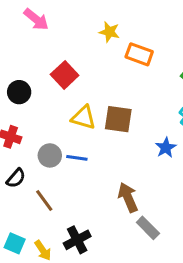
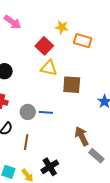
red square: (65, 75) -> (44, 46), moved
yellow triangle: (84, 118) -> (49, 68), moved
brown line: (44, 200) -> (26, 142), turned 49

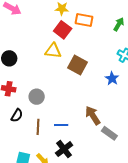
red square: (44, 46) -> (63, 30), moved
brown square: (72, 85) -> (78, 65), turned 30
blue line: (46, 112) -> (61, 125), moved

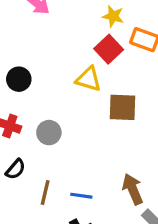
brown square: (78, 65) -> (122, 107), turned -36
gray circle: (37, 97) -> (49, 133), moved

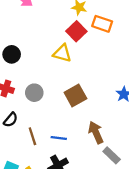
brown square: (122, 107) -> (75, 95), moved, turned -30
brown line: (45, 192) -> (32, 136), turned -30

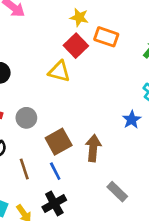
brown square: (75, 95) -> (59, 142), moved
brown arrow: (96, 132) -> (93, 148), moved, turned 30
blue line: (59, 138) -> (55, 171), turned 56

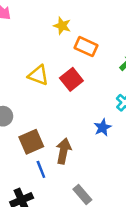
red square: (76, 46) -> (71, 79), moved
blue line: (55, 171) -> (41, 169), moved

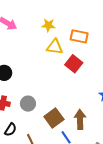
yellow star: (62, 26) -> (48, 25), moved
yellow triangle: (38, 75) -> (55, 47), moved

